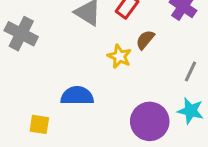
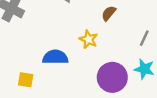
yellow star: (119, 56) -> (89, 39), moved

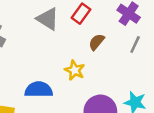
gray line: (144, 38) -> (135, 44), moved

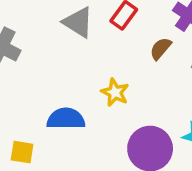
brown semicircle: (97, 42) -> (161, 49), moved

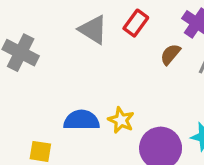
yellow star: (115, 92) -> (121, 120), moved

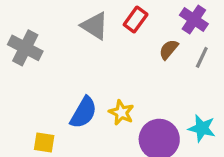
blue semicircle: (82, 120) -> (84, 113), turned 120

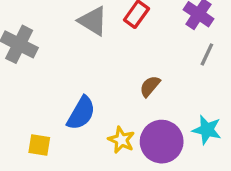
brown semicircle: (169, 49) -> (150, 86), moved
yellow star: (121, 113) -> (121, 140), moved

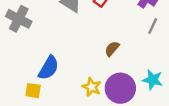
blue semicircle: (81, 113) -> (49, 68), moved

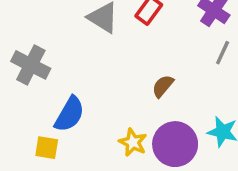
gray cross: (19, 19) -> (31, 65), moved

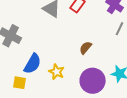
yellow star: (133, 142) -> (57, 72), moved

